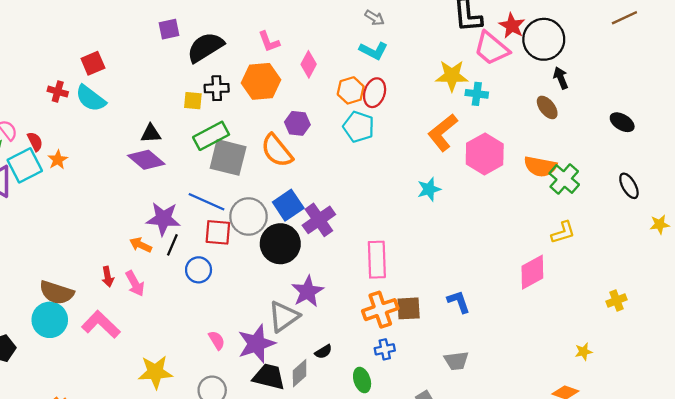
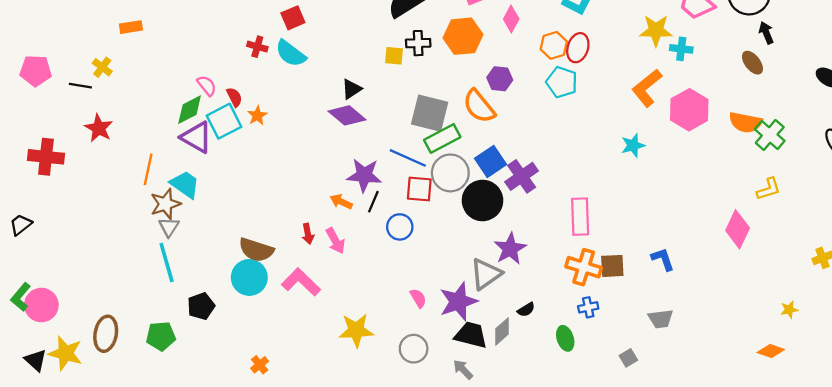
black triangle: (151, 134) -> (352, 89), turned -30
green rectangle: (211, 136) -> (442, 138), moved
pink diamond: (532, 272) -> (738, 229), turned -36
orange cross: (380, 310) -> (584, 267), turned 36

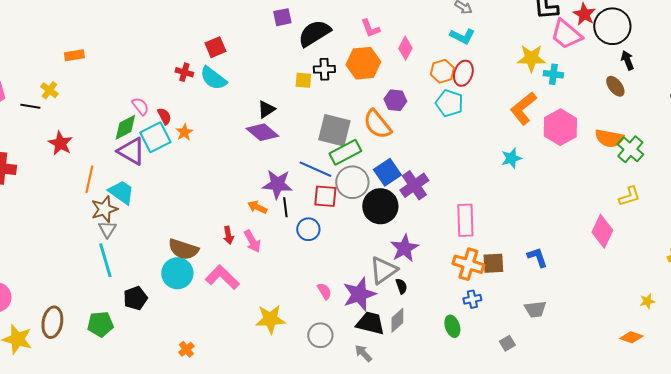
red star: (99, 128) -> (60, 143), moved
black line: (373, 202) -> (285, 207), turned -30
black semicircle: (526, 310) -> (401, 286), moved, turned -77

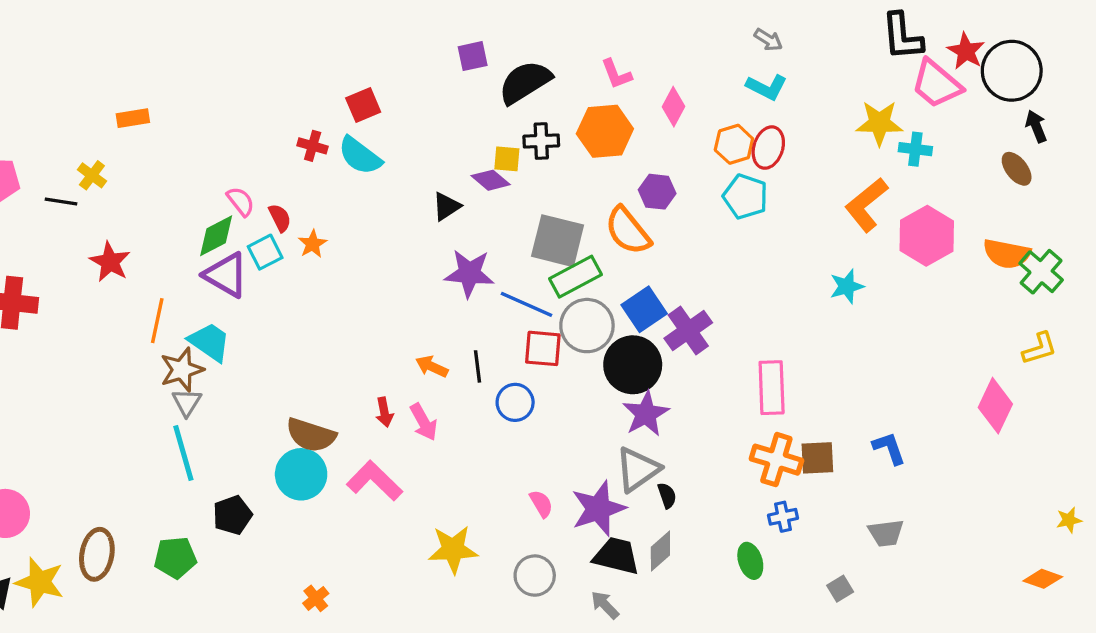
purple diamond: (262, 132) -> (491, 180), moved, size x0.7
cyan square: (155, 137) -> (265, 252), size x0.7
purple star: (277, 184) -> (469, 273), moved
purple star: (404, 248) -> (646, 414), moved

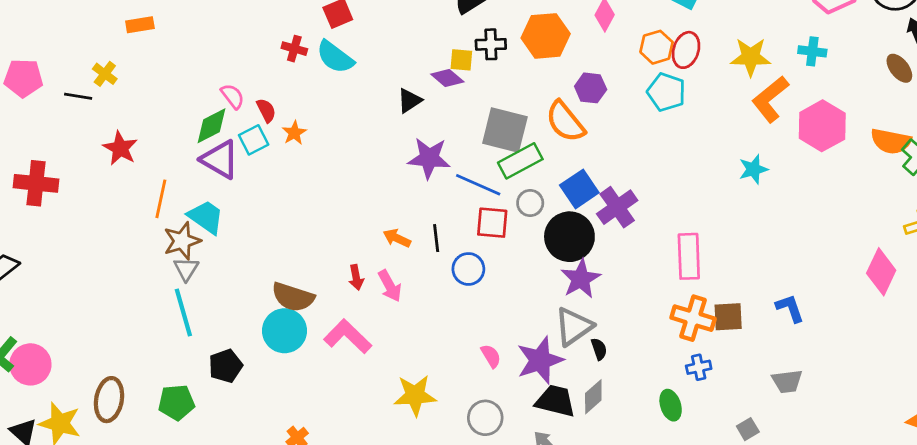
yellow star: (879, 123) -> (751, 57), moved
gray circle: (587, 326) -> (530, 203), size x0.6

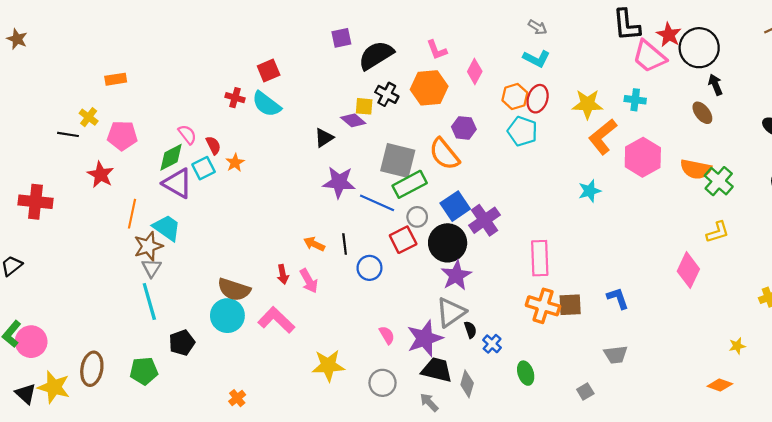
black cross: (491, 44) -> (387, 94), turned 30
pink pentagon: (23, 78) -> (122, 136), moved
red square: (492, 223) -> (403, 240), moved, turned -32
blue cross: (699, 367) -> (492, 344), moved, turned -36
gray diamond: (593, 397) -> (467, 384), moved, turned -32

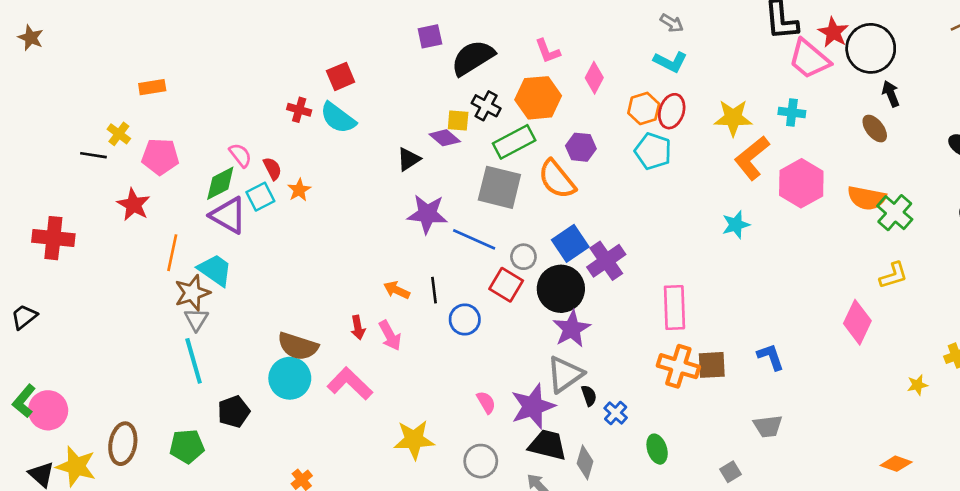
green rectangle: (410, 184) -> (514, 142), moved
red square: (403, 240) -> (506, 285), turned -32
yellow star: (737, 346) -> (917, 385), moved

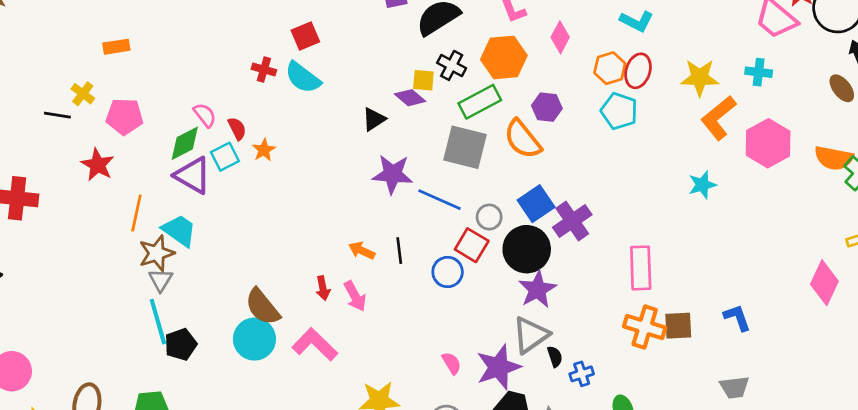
blue circle: (465, 319) -> (448, 272), moved
brown semicircle: (298, 346) -> (263, 307), turned 33
black pentagon: (234, 412) -> (181, 344), moved
blue cross: (616, 413) -> (582, 374), turned 30

